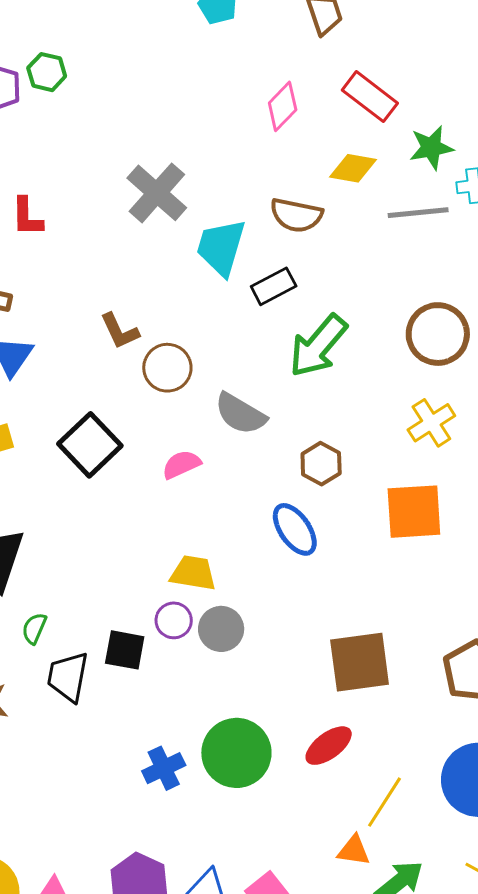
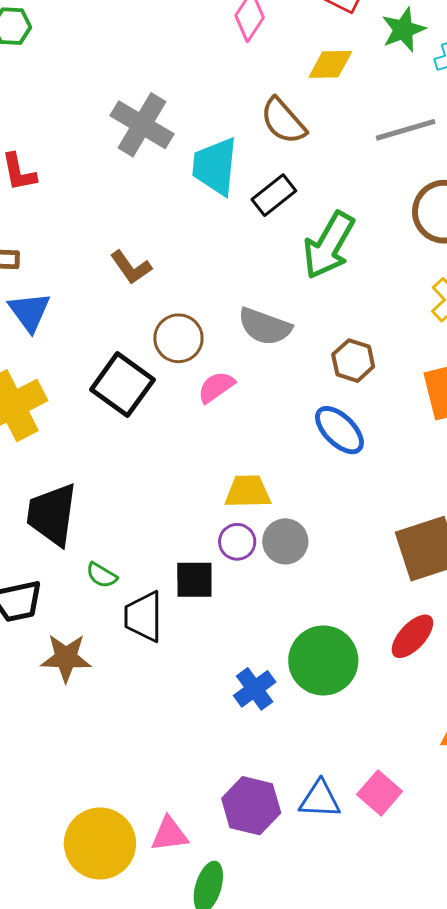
gray line: (418, 213) -> (406, 130), moved
brown semicircle: (296, 215) -> (283, 121), turned 48
brown circle: (167, 368) -> (178, 338), moved
green semicircle: (34, 628) -> (102, 575), turned -72

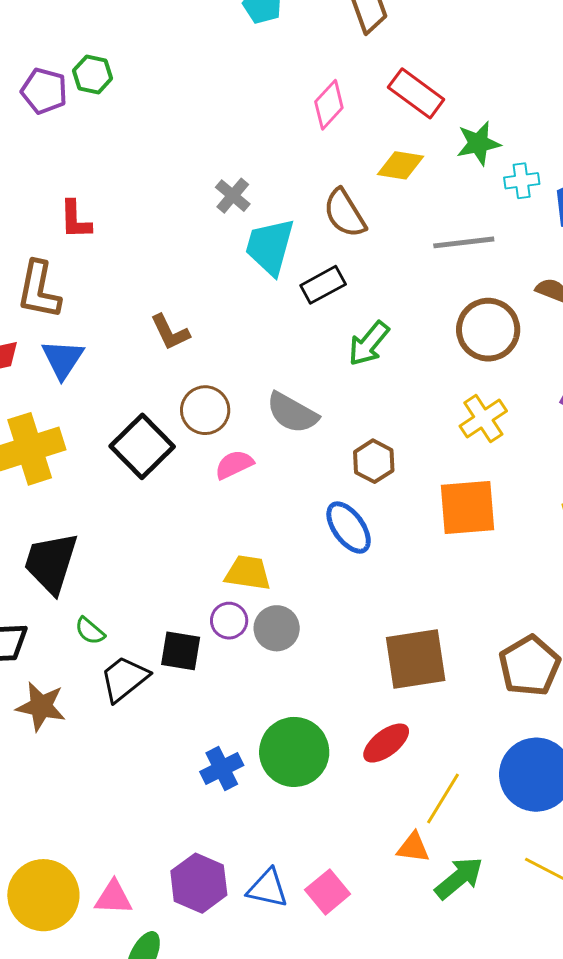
gray cross: (142, 125) -> (233, 196), moved, size x0.6
green arrow: (329, 245) -> (369, 343), size x0.7
black trapezoid: (144, 617) -> (124, 679), turned 42

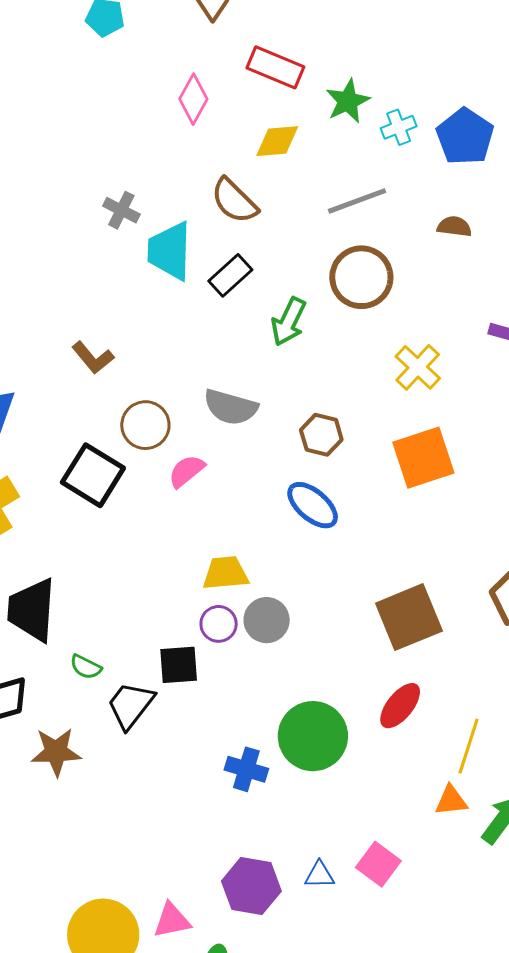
brown circle: (488, 330) -> (361, 277), moved
blue cross: (222, 768) -> (246, 769), turned -33
blue triangle: (268, 888) -> (319, 875), size x0.7

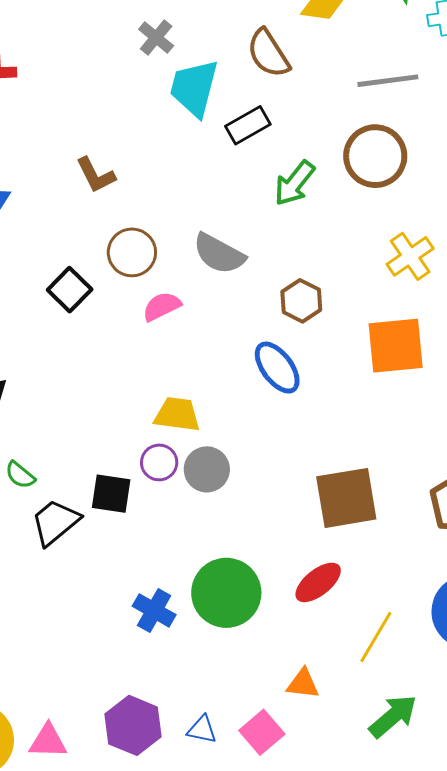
black square: (93, 475) -> (70, 290), size x0.7
orange triangle: (451, 801) -> (303, 684), moved

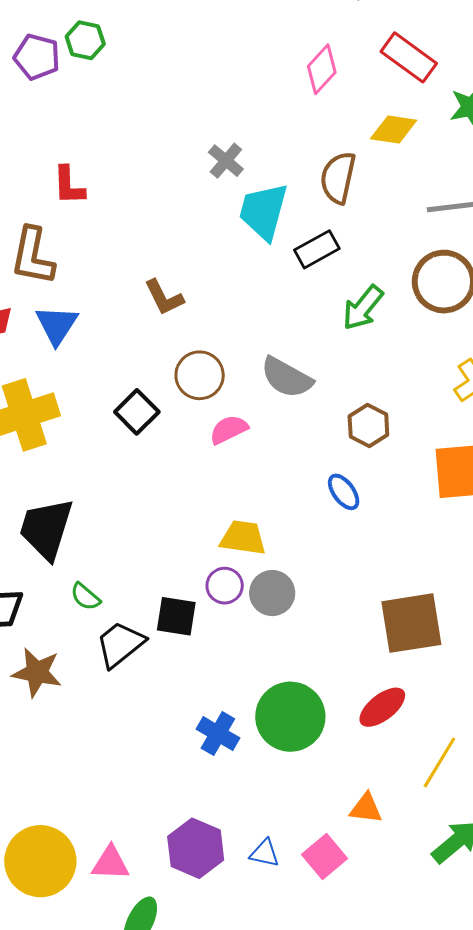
brown semicircle: (268, 53) -> (338, 178), turned 44
blue ellipse: (277, 368) -> (344, 492), size x0.7

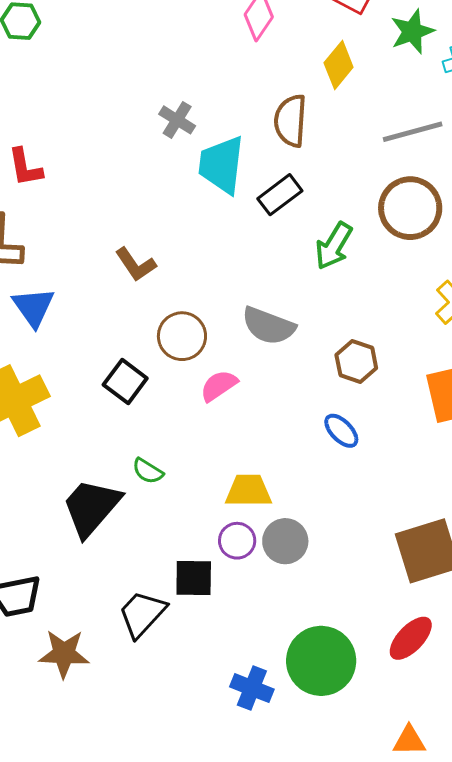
yellow diamond: (394, 130) -> (339, 65), turned -51
black trapezoid: (46, 529) -> (91, 507), moved, turned 32
green semicircle: (85, 597) -> (148, 471), moved

